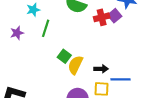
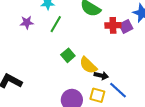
yellow semicircle: (75, 65) -> (88, 65), moved, turned -84
blue line: (120, 79) -> (118, 90), turned 30

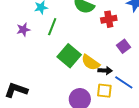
purple square: (126, 27) -> (124, 46), moved
green square: (68, 55) -> (69, 56), size x1.6

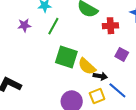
purple square: (124, 46) -> (122, 54), turned -32
green square: (69, 56) -> (66, 57), turned -30
yellow square: (104, 91) -> (97, 96), turned -35

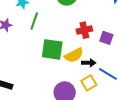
red cross: (110, 26) -> (84, 30), moved
yellow semicircle: (87, 66) -> (74, 55), turned -60

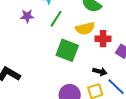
yellow semicircle: (74, 55) -> (85, 28), moved

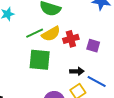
green line: (56, 19) -> (35, 33), moved, turned 48

